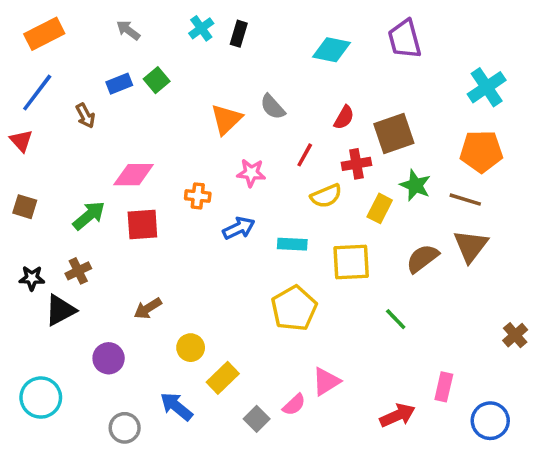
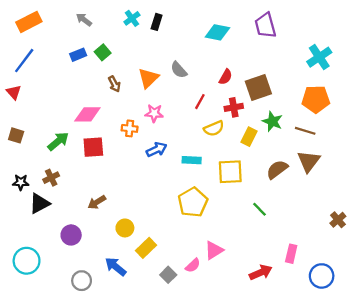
brown arrow: (85, 116) -> (114, 84), moved
pink star: (251, 173) -> (154, 113), moved

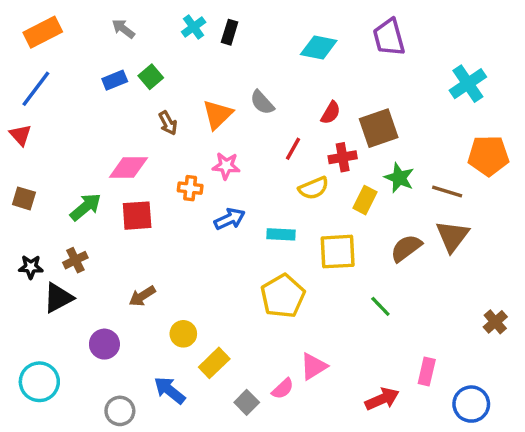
orange pentagon: (316, 99) -> (488, 156), moved

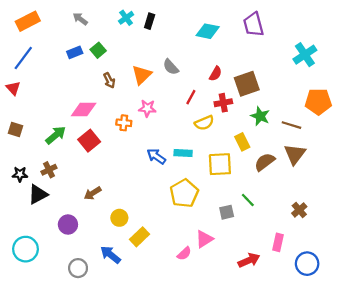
yellow rectangle: (365, 200) -> (242, 142), moved, turned -54
red square: (137, 216) -> (89, 141), turned -35
blue arrow: (230, 219) -> (156, 156), moved, turned -120
brown cross: (495, 322) -> (299, 210), moved
gray square: (247, 402) -> (227, 212), moved, turned 32

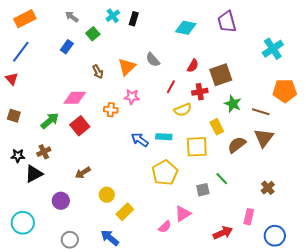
green square: (98, 50) -> (93, 34), moved
blue rectangle: (75, 52) -> (67, 47), turned -32
blue arrow: (110, 255) -> (110, 238), moved

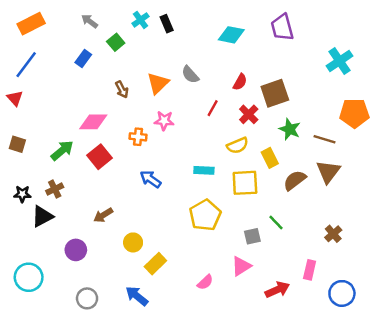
black rectangle: (134, 19) -> (167, 24), turned -40
red cross: (200, 92) -> (249, 114), turned -35
yellow semicircle: (183, 110) -> (237, 145), moved
blue arrow: (140, 140) -> (150, 179), moved
pink triangle: (183, 214) -> (241, 266), moved

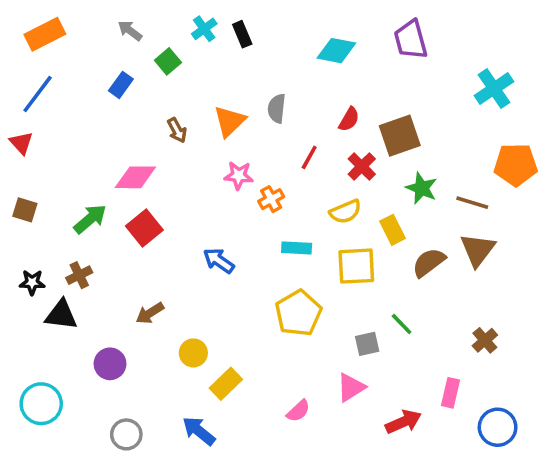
gray semicircle: (190, 75) -> (277, 108), turned 48
orange cross: (138, 137) -> (271, 199), moved, turned -35
black triangle: (42, 216) -> (61, 315), turned 35

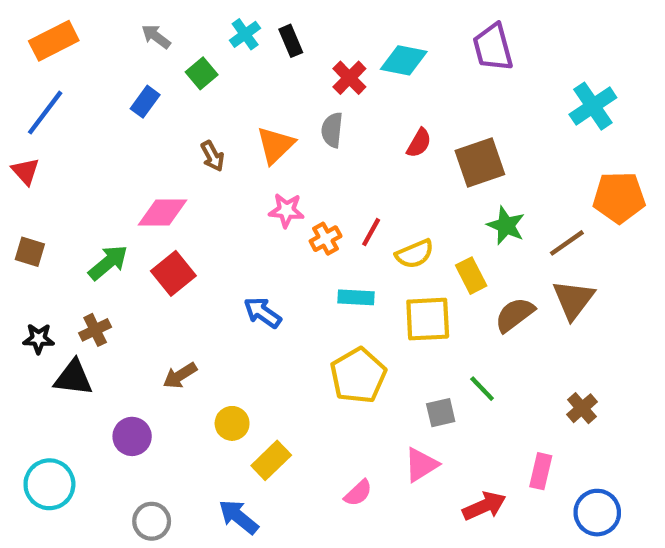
red line: (309, 157) -> (371, 232), moved
red cross: (362, 166) -> (349, 78), moved
brown line: (472, 203) -> (567, 243), turned -52

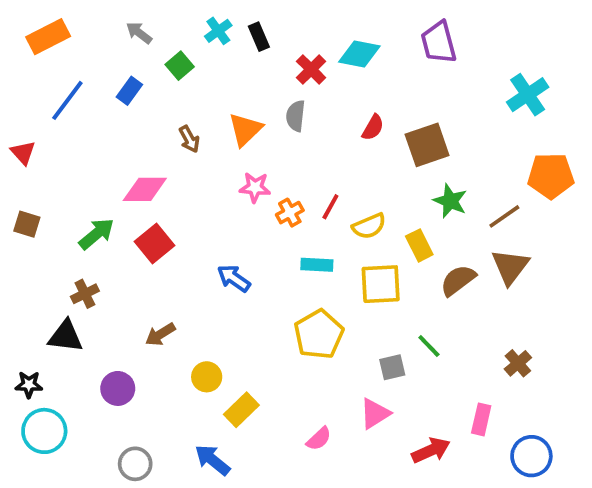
blue line: (45, 113) -> (67, 100), moved
black star: (39, 339) -> (29, 385), moved

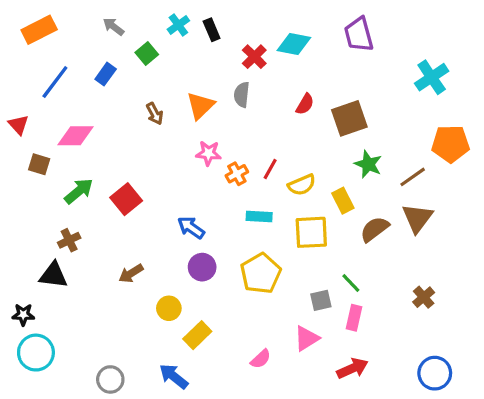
pink diamond: (145, 189) -> (76, 136), moved
brown square: (27, 224) -> (39, 164), moved
purple circle: (118, 388) -> (202, 267), moved
pink rectangle: (481, 419) -> (354, 318), moved

